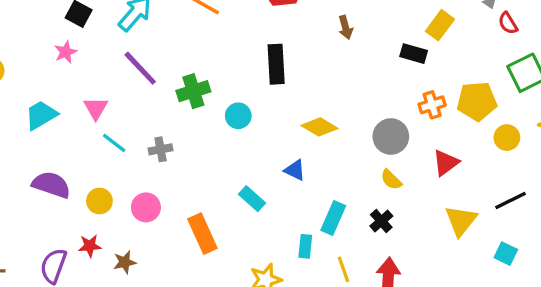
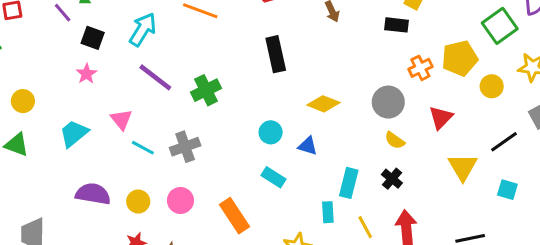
cyan circle: (238, 116) -> (271, 132), moved
gray cross: (161, 149) -> (185, 147), size x1.4

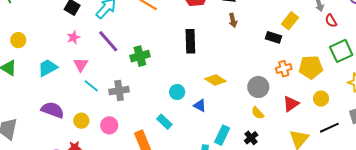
pink star: (87, 74) -> (73, 37), moved
yellow circle: (492, 86) -> (321, 99), moved
cyan rectangle: (274, 177) -> (164, 122), moved

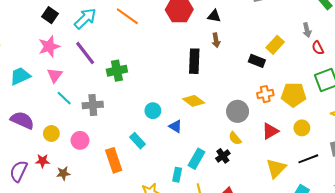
pink star: (73, 37) -> (49, 46), size x1.5
black rectangle: (190, 41) -> (194, 61), moved
black cross: (251, 138) -> (223, 156), moved

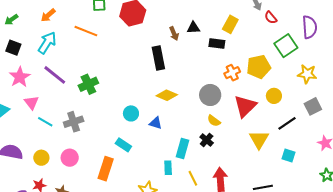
black triangle: (214, 16) -> (193, 28), moved
red triangle: (270, 131) -> (245, 106), size x1.4
orange rectangle: (114, 160) -> (106, 169), turned 50

